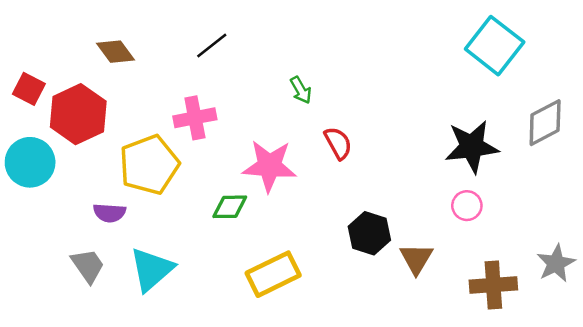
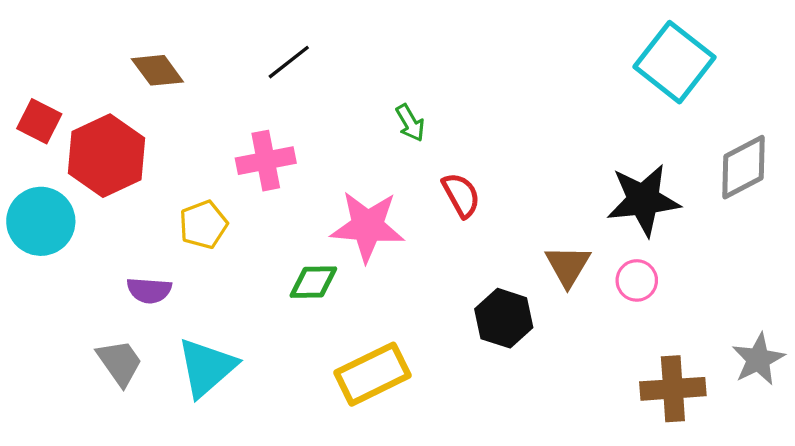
yellow pentagon: (149, 165) -> (203, 225), size x0.6
brown triangle: (416, 259) -> (568, 266), moved

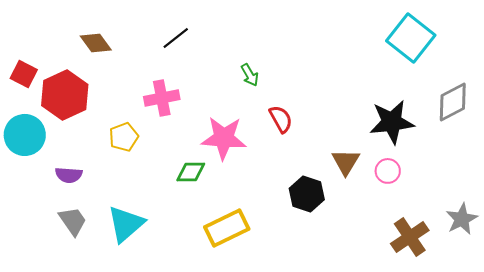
purple semicircle: (149, 290) -> (69, 175), moved
brown cross: (673, 389) -> (410, 237), turned -30

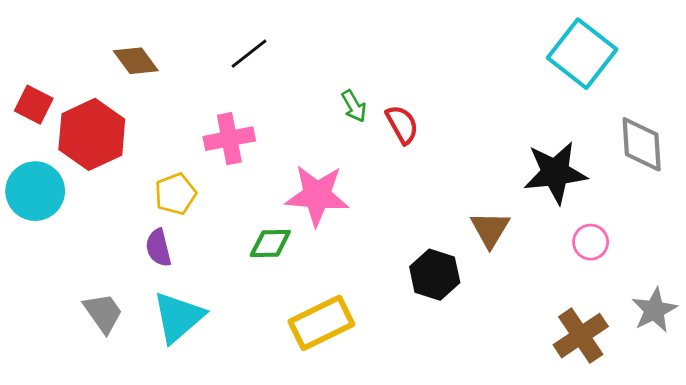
gray diamond: (453, 102) -> (642, 144), turned -66
red semicircle: (281, 119) -> (402, 124), moved
pink circle: (388, 171) -> (591, 242), moved
purple semicircle: (69, 175) -> (158, 248), moved, turned 72

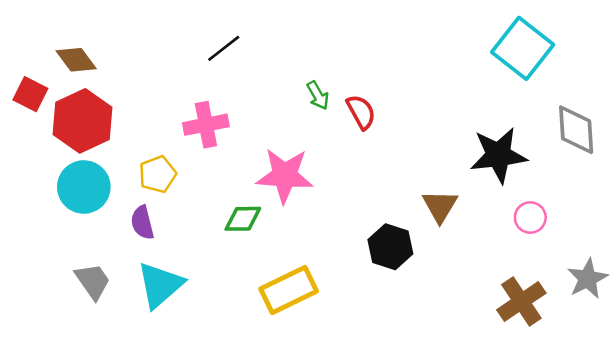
brown diamond: (136, 61) -> (76, 60), moved
cyan circle: (35, 191) -> (84, 187), moved

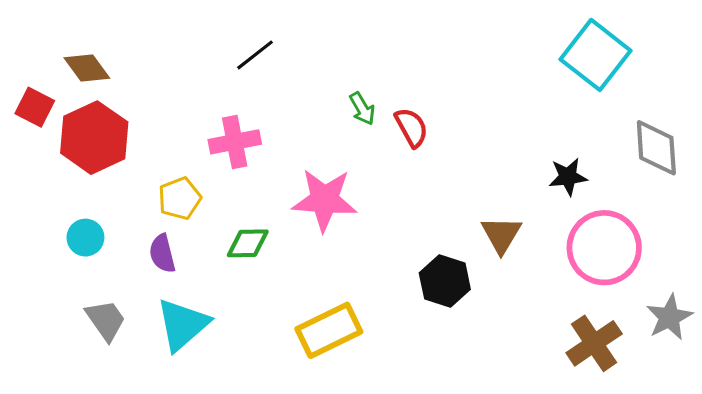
black star: (498, 155) -> (568, 177), size x0.6
cyan circle: (84, 187) -> (85, 238), moved, size x0.6
pink circle: (530, 218) -> (604, 248), size x2.0
green diamond: (243, 219) -> (248, 243), moved

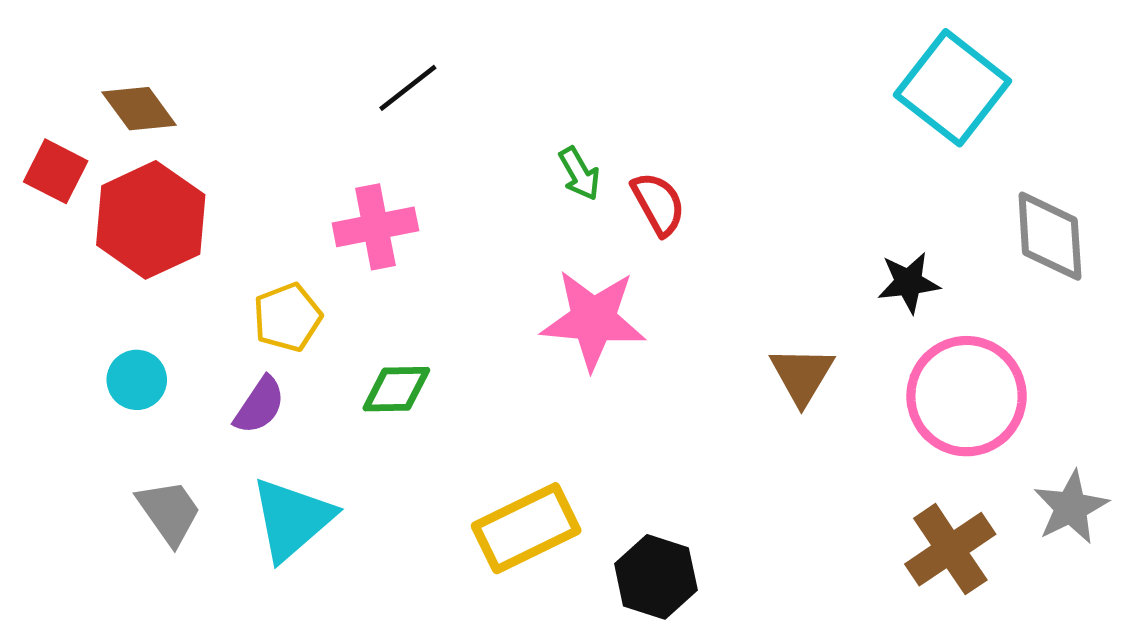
pink star: (325, 200) -> (593, 320), moved
purple semicircle: (162, 253) -> (260, 405), turned -132
black hexagon: (445, 281) -> (656, 577), moved

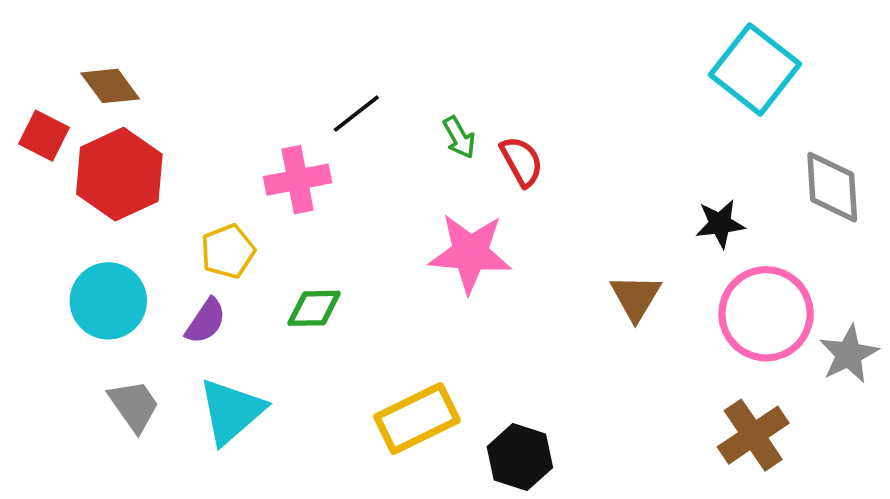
black line: (408, 88) -> (356, 114), moved
cyan circle: (137, 380) -> (108, 301), size x1.6
gray star: (1071, 507) -> (849, 354), moved

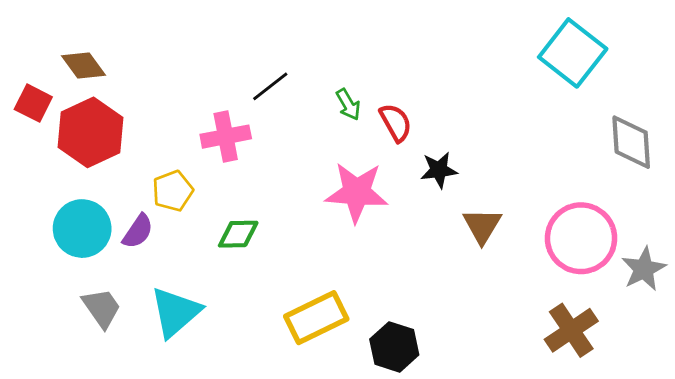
black star: (720, 224) -> (439, 170), moved
purple semicircle: (206, 321) -> (138, 231), moved

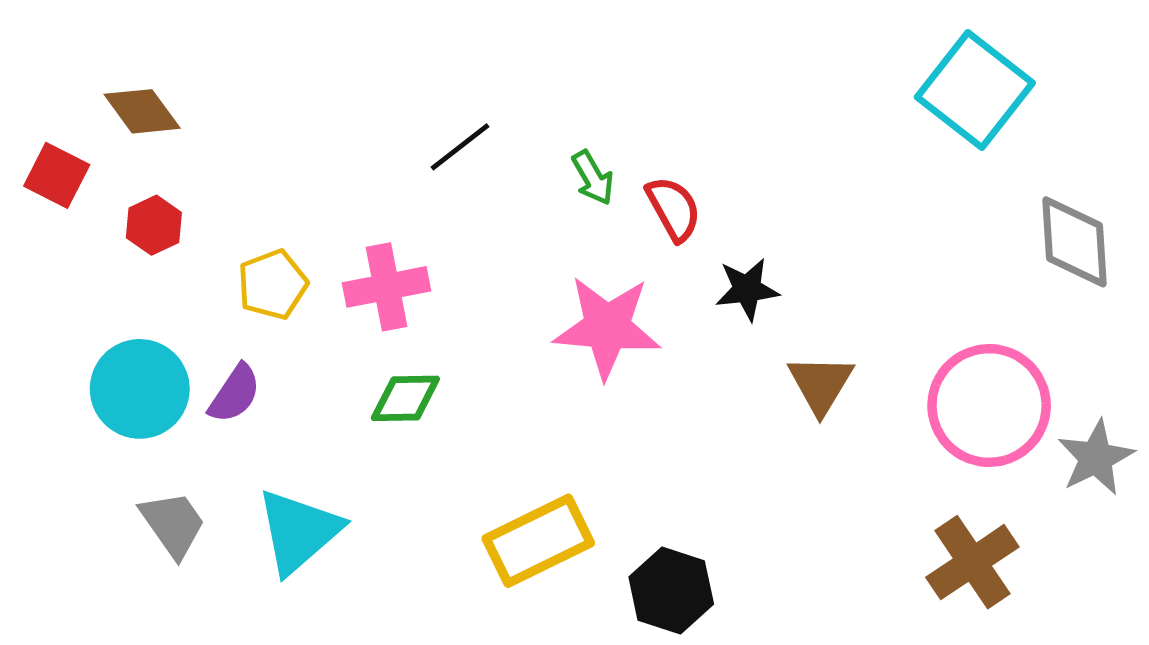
red hexagon: (90, 132) -> (154, 225), size x0.5
pink cross: (226, 137) -> (386, 287), moved
yellow pentagon: (173, 191) -> (273, 285), moved

